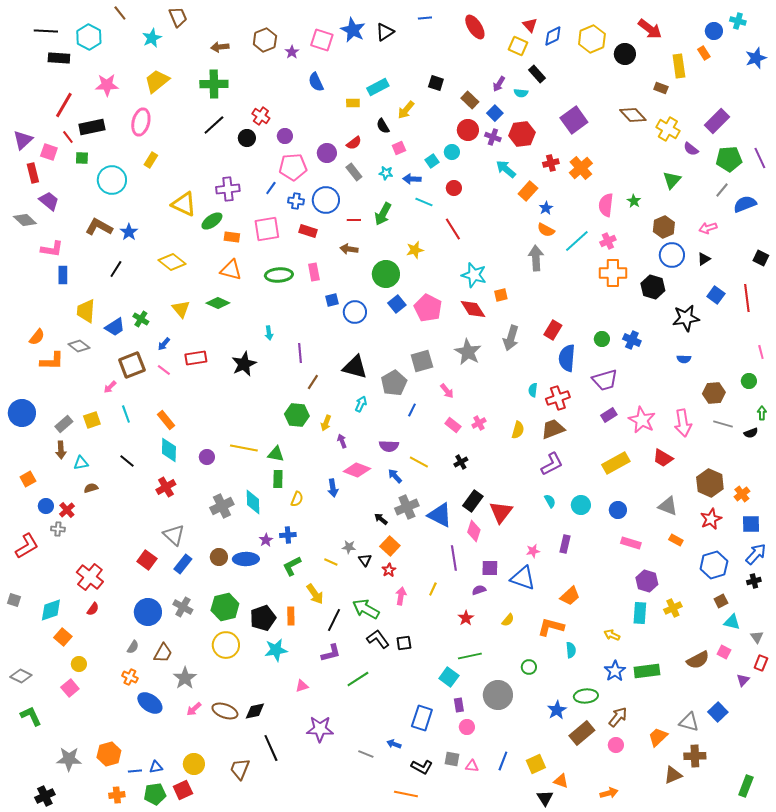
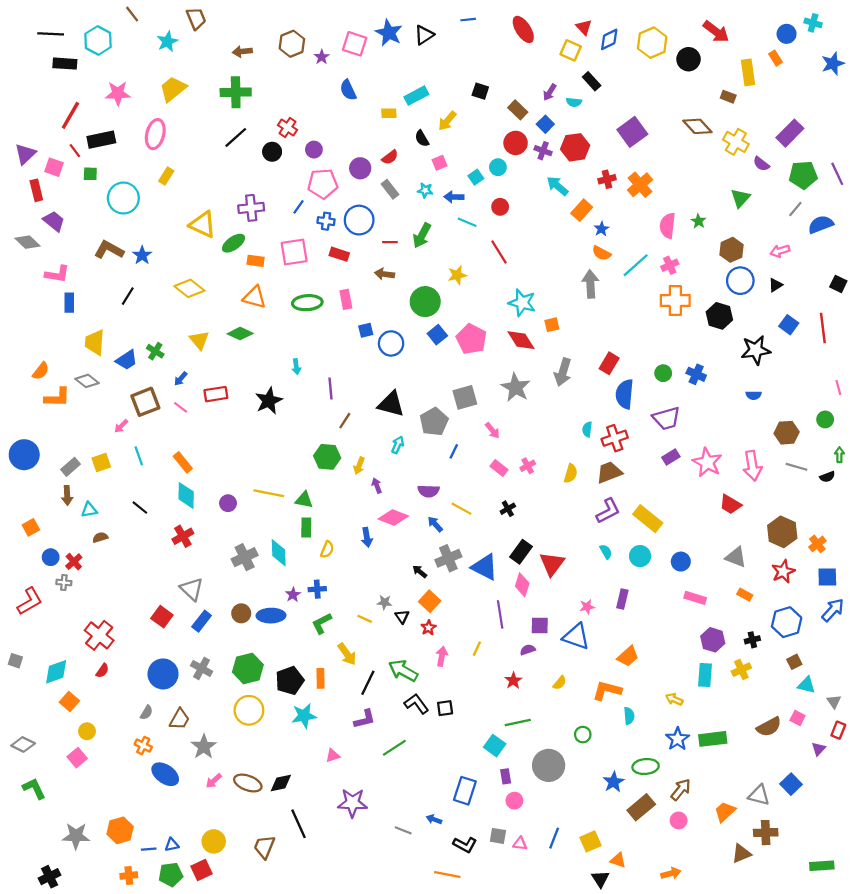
yellow rectangle: (616, 463) -> (648, 519), moved, turned 68
black cross: (754, 581) -> (752, 640), moved
green rectangle: (746, 786) -> (822, 866), turned 65

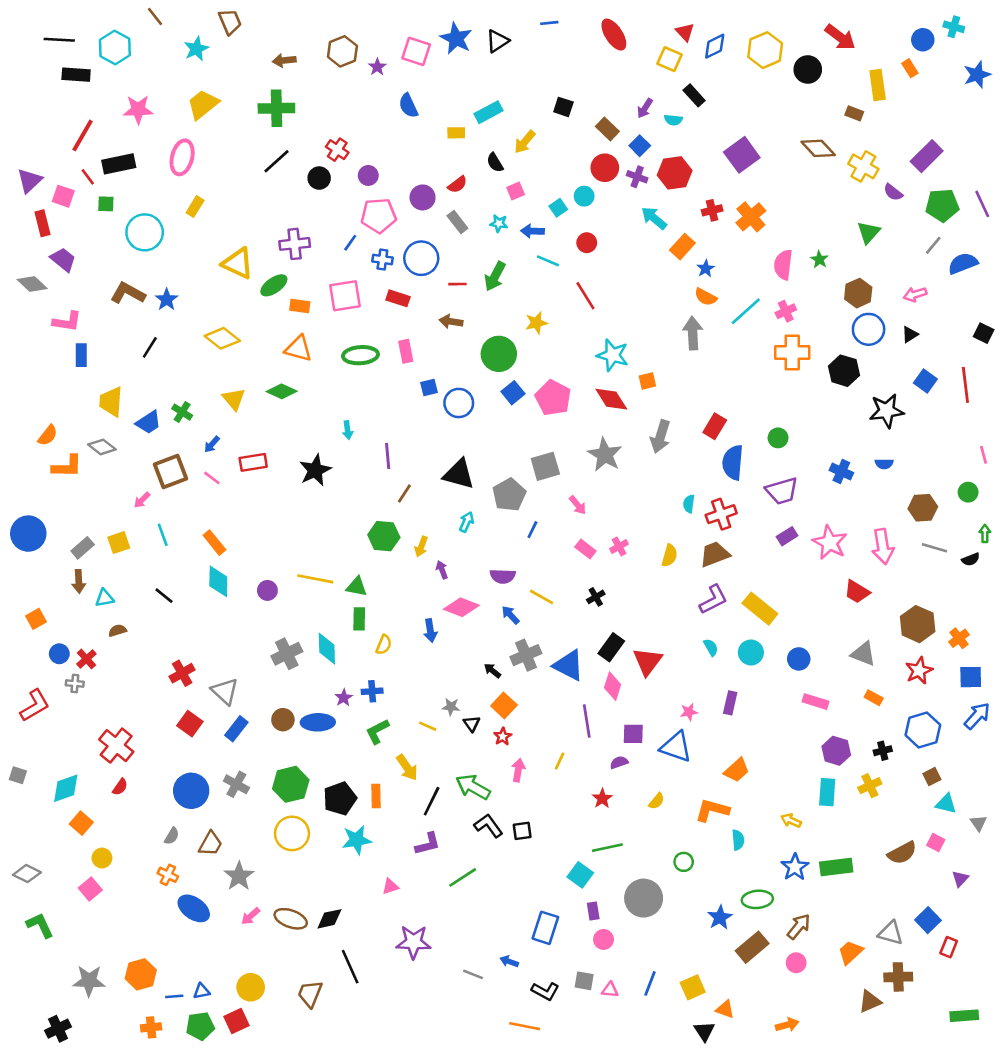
blue cross: (696, 374) -> (841, 471), moved
red cross: (183, 536) -> (182, 673), moved
red rectangle: (838, 730) -> (949, 947), moved

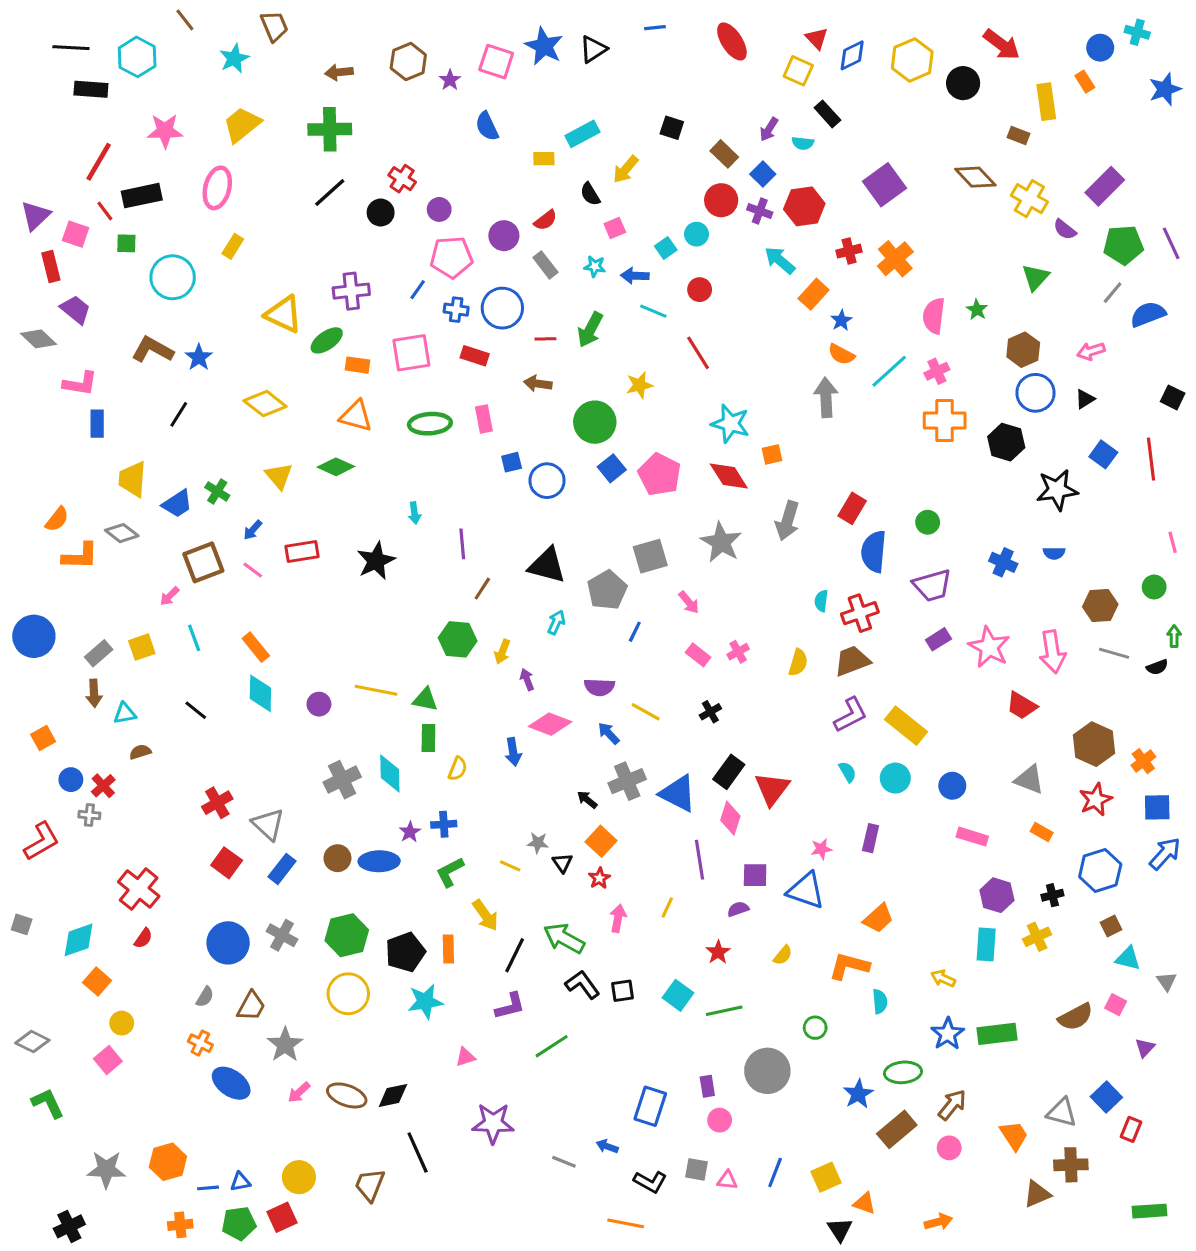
cyan square: (580, 875) -> (678, 995), moved
orange trapezoid: (850, 952) -> (1014, 1136), turned 100

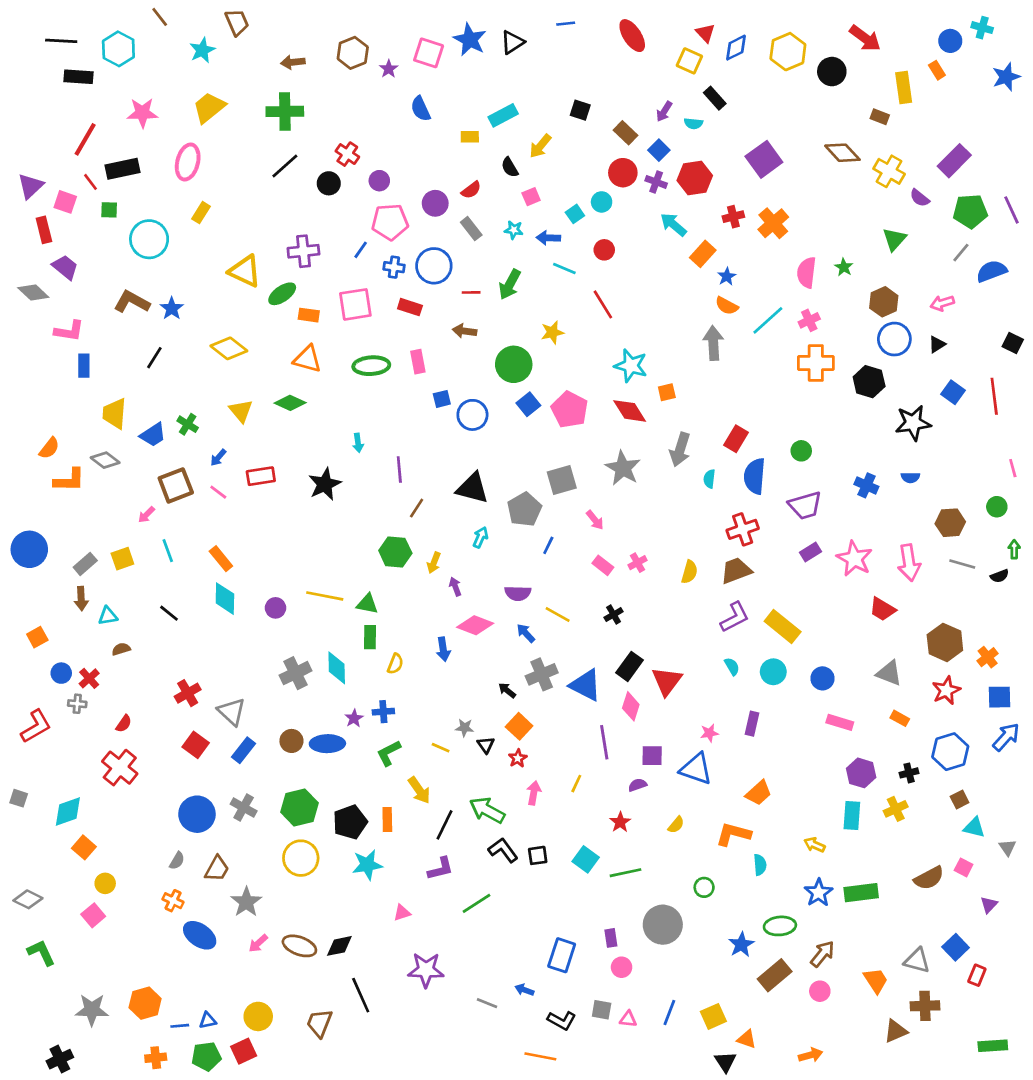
cyan semicircle: (821, 601) -> (709, 479), moved
red semicircle: (143, 938) -> (124, 724), moved

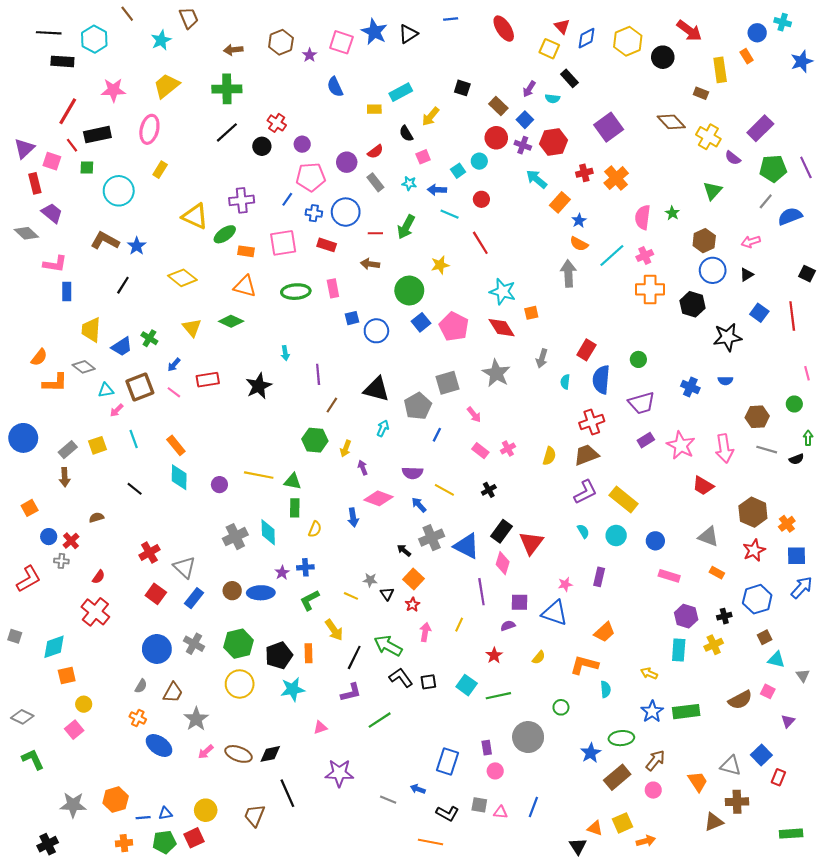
gray arrow: (680, 449) -> (542, 358), size x0.7
cyan triangle: (108, 616) -> (106, 390), moved
orange square: (84, 847) -> (67, 675), turned 36
yellow square: (713, 1016) -> (622, 823), moved

